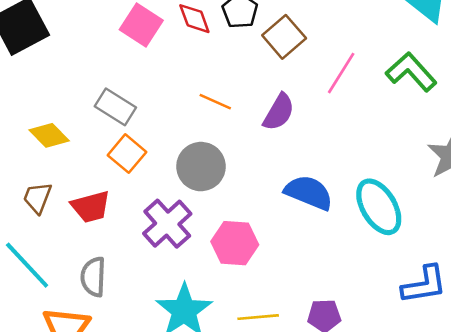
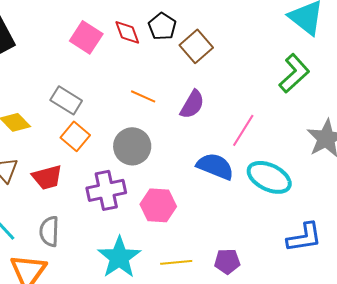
green L-shape: (411, 72) -> (294, 73), turned 90
pink line: (341, 73) -> (243, 130), moved
cyan ellipse: (379, 207) -> (269, 177), turned -33
purple cross: (167, 224) -> (106, 190), turned 30

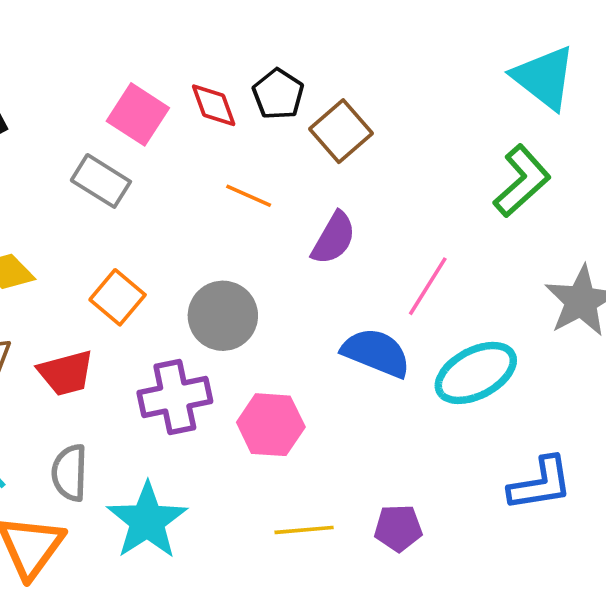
orange line: (143, 96) -> (249, 196), moved
gray rectangle: (66, 100) -> (101, 181), moved
cyan ellipse: (269, 177) -> (476, 373), turned -54
cyan star: (119, 257) -> (147, 521), moved

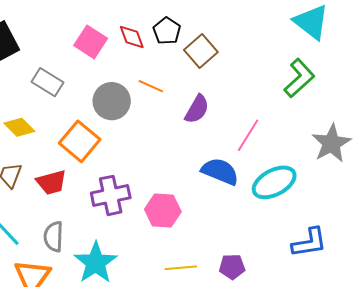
gray rectangle: (101, 181) -> (47, 82), moved
orange square: (118, 297) -> (80, 141), size x1.4
gray circle: (223, 316) -> (112, 101), moved

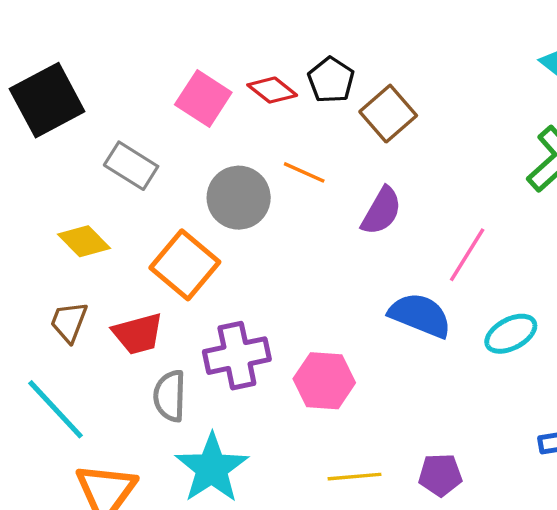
red diamond: (132, 37) -> (272, 90), turned -32
cyan ellipse: (274, 182) -> (511, 334), size x0.7
gray semicircle: (53, 237) -> (170, 396), moved

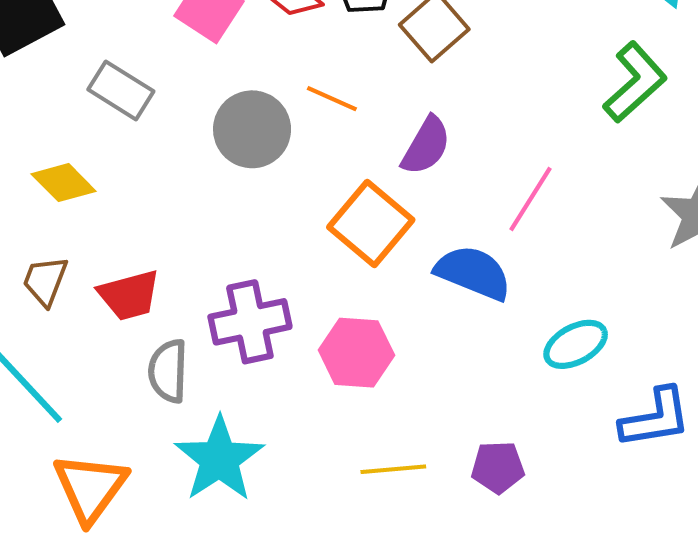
orange square: (185, 265) -> (371, 224), moved
cyan ellipse: (511, 334) -> (576, 344), moved

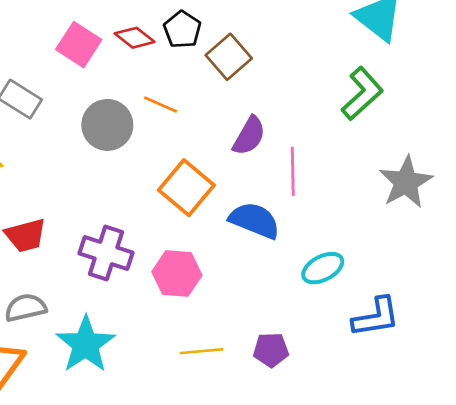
purple semicircle: (426, 146) -> (249, 136), moved
pink line: (531, 199) -> (293, 171), turned -33
purple cross: (250, 322) -> (106, 253), turned 30
gray semicircle: (168, 371) -> (26, 308), moved, turned 75

